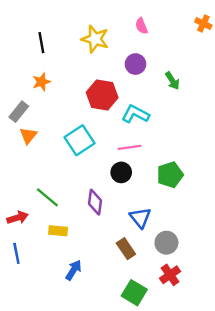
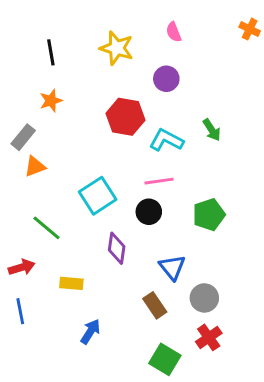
green arrow: (172, 81) -> (212, 130), moved
orange triangle: (28, 135) -> (35, 166), turned 30
cyan square: (80, 140) -> (98, 196), moved
green line: (47, 197) -> (47, 228), moved

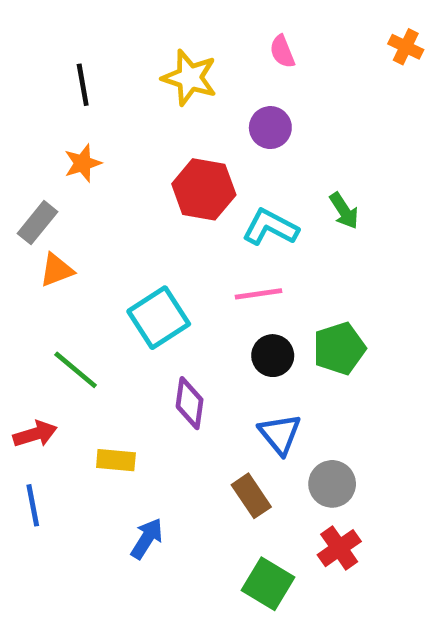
black circle: (149, 212) -> (273, 356), moved

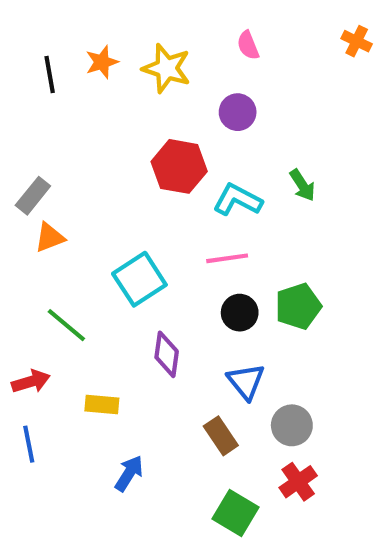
black line: (83, 85) -> (50, 75), moved
orange star: (83, 163) -> (102, 62), moved

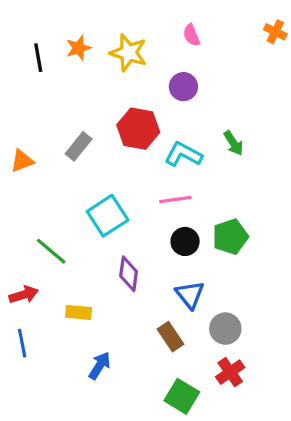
gray rectangle: (33, 196) -> (79, 146), moved
orange triangle: (50, 237) -> (22, 161), moved

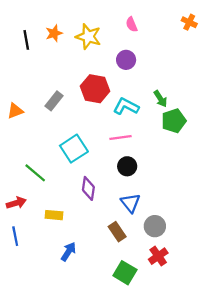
green pentagon: (230, 237) -> (174, 121), moved

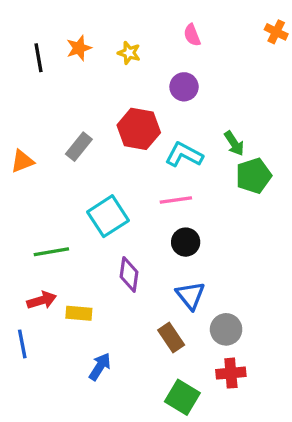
yellow star: (88, 37) -> (129, 53), size x0.6
green line: (35, 173) -> (51, 252), turned -50
red arrow: (16, 203) -> (42, 300), moved
red cross: (158, 256) -> (231, 373), turned 30

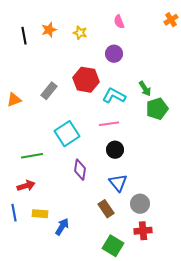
orange cross: (276, 32) -> (171, 20), turned 32
yellow rectangle: (79, 313) -> (40, 214), moved

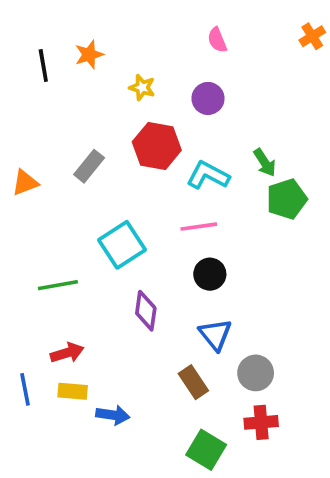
yellow star: (80, 33) -> (142, 87), moved
red arrow: (26, 186) -> (67, 353), moved
blue arrow: (62, 227) -> (113, 415), turned 66

